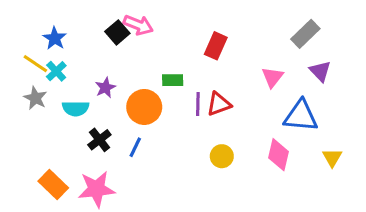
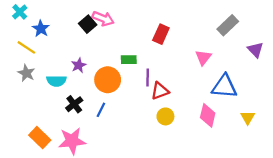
cyan cross: (56, 71) -> (20, 12), moved
purple triangle: (320, 71) -> (256, 50), moved
red triangle: (219, 104) -> (160, 91), moved

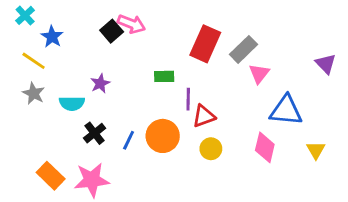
gray rectangle: (228, 25) -> (243, 49), moved
red rectangle: (161, 34) -> (205, 44), size x1.4
orange circle: (108, 80) -> (163, 136), moved

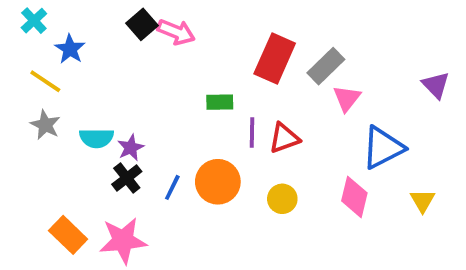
black square: (112, 31) -> (142, 24), moved
purple star: (100, 83) -> (131, 148), moved
blue triangle: (286, 110) -> (383, 148), turned -32
red triangle: (204, 116) -> (284, 138), moved

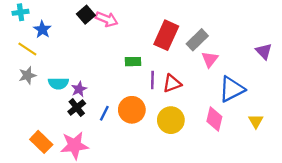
cyan cross: (34, 21) -> (21, 12), turned 35
gray star: (45, 125) -> (27, 75), turned 30
yellow circle: (282, 199) -> (171, 120), size x1.5

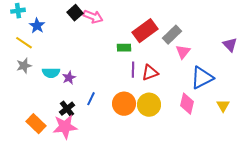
red rectangle: (166, 35) -> (145, 31), turned 30
green rectangle: (133, 62) -> (124, 48), moved
black cross: (77, 108) -> (67, 109), moved
orange circle: (132, 110) -> (124, 104), moved

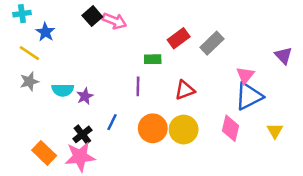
red rectangle: (145, 31) -> (179, 38), size x0.7
pink triangle: (183, 52) -> (245, 75), moved
purple line: (133, 70) -> (138, 86), moved

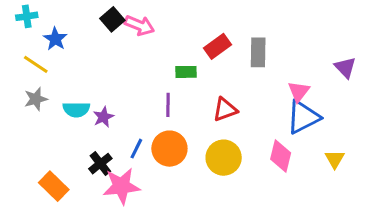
gray rectangle: (212, 43) -> (258, 52), turned -45
orange circle: (153, 128) -> (169, 149), moved
pink star: (80, 157) -> (121, 186), moved

